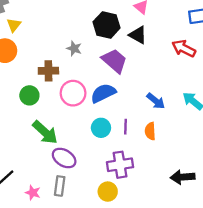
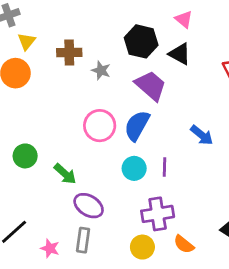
brown cross: (48, 71) -> (69, 52), moved
blue semicircle: (103, 93) -> (137, 126), turned -35
green circle: (29, 95) -> (25, 156), moved
orange semicircle: (150, 131) -> (184, 244), moved, turned -48
green arrow: (45, 132) -> (65, 174), size x0.7

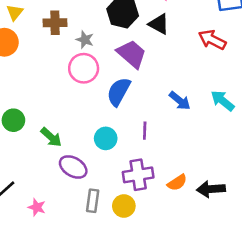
pink circle: (100, 126) -> (84, 68), moved
cyan circle: (134, 168) -> (106, 138), moved
gray rectangle: (83, 240) -> (93, 201), moved
orange semicircle: (184, 244) -> (177, 183), moved, turned -72

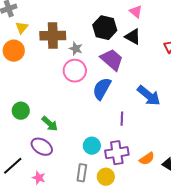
brown cross: (55, 23) -> (53, 36), size x1.4
blue arrow: (180, 101) -> (149, 96), size x1.4
cyan circle: (106, 138) -> (92, 146), moved
purple ellipse: (73, 167) -> (42, 147), moved

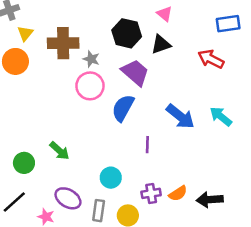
black triangle: (133, 37) -> (161, 44), turned -48
green circle: (21, 111) -> (24, 163), moved
purple ellipse: (42, 147) -> (68, 198), moved
purple cross: (117, 153) -> (151, 193), moved, size x0.7

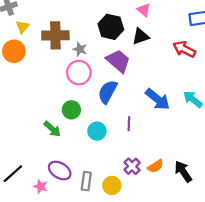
green circle: (24, 163) -> (71, 110), moved
cyan circle: (111, 178) -> (97, 131), moved
purple cross: (151, 193) -> (132, 166), turned -35
black arrow: (210, 200) -> (183, 172), turned 60

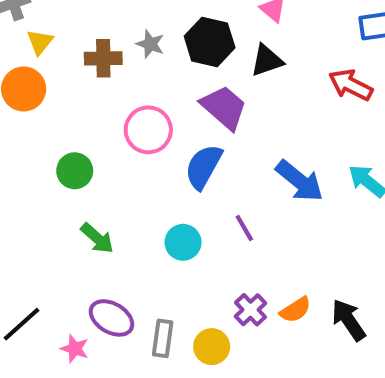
brown cross: (55, 35) -> (103, 58), size x0.7
gray star: (80, 49) -> (150, 44), moved
green circle: (71, 110) -> (75, 171), moved
purple line: (129, 124) -> (244, 228), turned -32

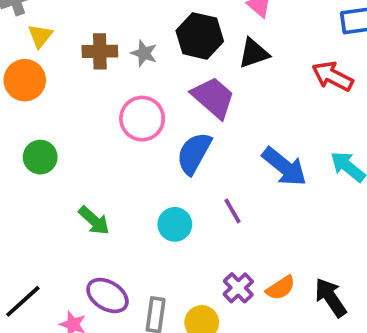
gray star: (150, 44) -> (144, 53), moved
green circle: (75, 171) -> (40, 157), moved

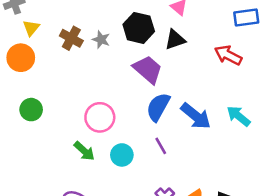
brown cross: (100, 51) -> (71, 38), turned 30
pink circle: (142, 119) -> (100, 117), moved
blue semicircle: (194, 153) -> (158, 107), moved
green arrow: (94, 221) -> (84, 151), moved

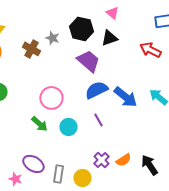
brown cross: (71, 38) -> (31, 49), moved
blue semicircle: (158, 107) -> (96, 90), turned 35

